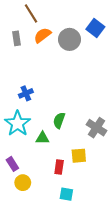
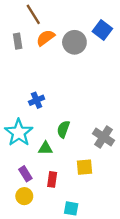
blue cross: (26, 93) -> (37, 100), moved
purple rectangle: (12, 164) -> (25, 174), moved
red rectangle: (59, 167) -> (52, 179), moved

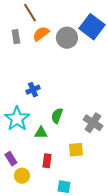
blue square: (102, 30) -> (92, 27), size x1.4
purple rectangle: (25, 174) -> (11, 159), moved

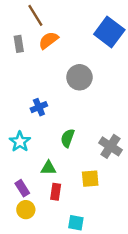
gray circle: (67, 38) -> (79, 77), moved
cyan star: (17, 119) -> (20, 142), size x0.7
green triangle: (41, 133) -> (48, 168), moved
purple rectangle: (11, 159) -> (22, 188), moved

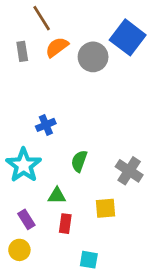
gray circle: (79, 77) -> (93, 57), moved
cyan star: (20, 142) -> (24, 165), size x1.4
yellow circle: (26, 210) -> (19, 250), moved

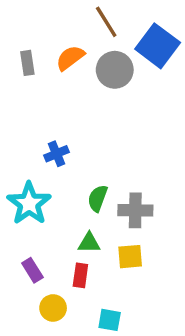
brown line: (42, 18) -> (106, 22), moved
gray cross: (129, 171) -> (135, 210), moved, turned -32
green triangle: (57, 196) -> (89, 243), moved
yellow circle: (19, 250) -> (53, 308), moved

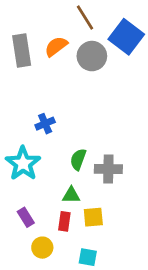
gray rectangle: (27, 63) -> (22, 51), size x1.6
yellow square: (130, 257) -> (93, 217), moved

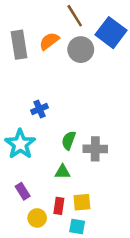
yellow square: (93, 217) -> (82, 202), moved
red rectangle: (64, 221) -> (59, 206), moved

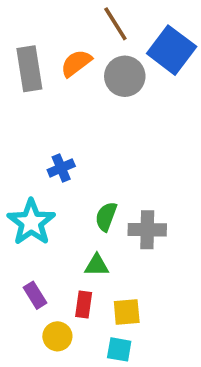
red rectangle: (59, 206) -> (84, 305), moved

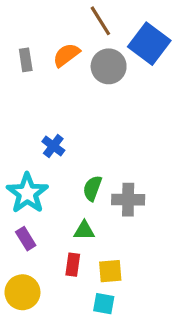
gray rectangle: (29, 69) -> (26, 60), size x0.6
blue cross: (61, 168) -> (53, 146), turned -30
purple rectangle: (35, 295) -> (26, 239), moved
yellow circle: (57, 336) -> (22, 292), moved, size x1.4

